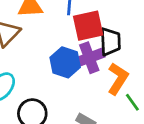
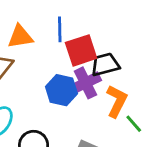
black trapezoid: (110, 42) -> (105, 64), turned -96

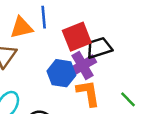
blue line: (60, 29) -> (44, 17), moved
orange L-shape: (117, 101) -> (88, 93), moved, turned -32

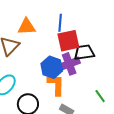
blue line: (44, 17) -> (60, 23), moved
orange L-shape: (88, 93) -> (56, 85), moved

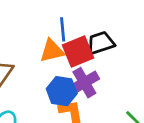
orange triangle: (27, 27) -> (52, 51), moved
black trapezoid: (84, 52) -> (101, 43), moved

